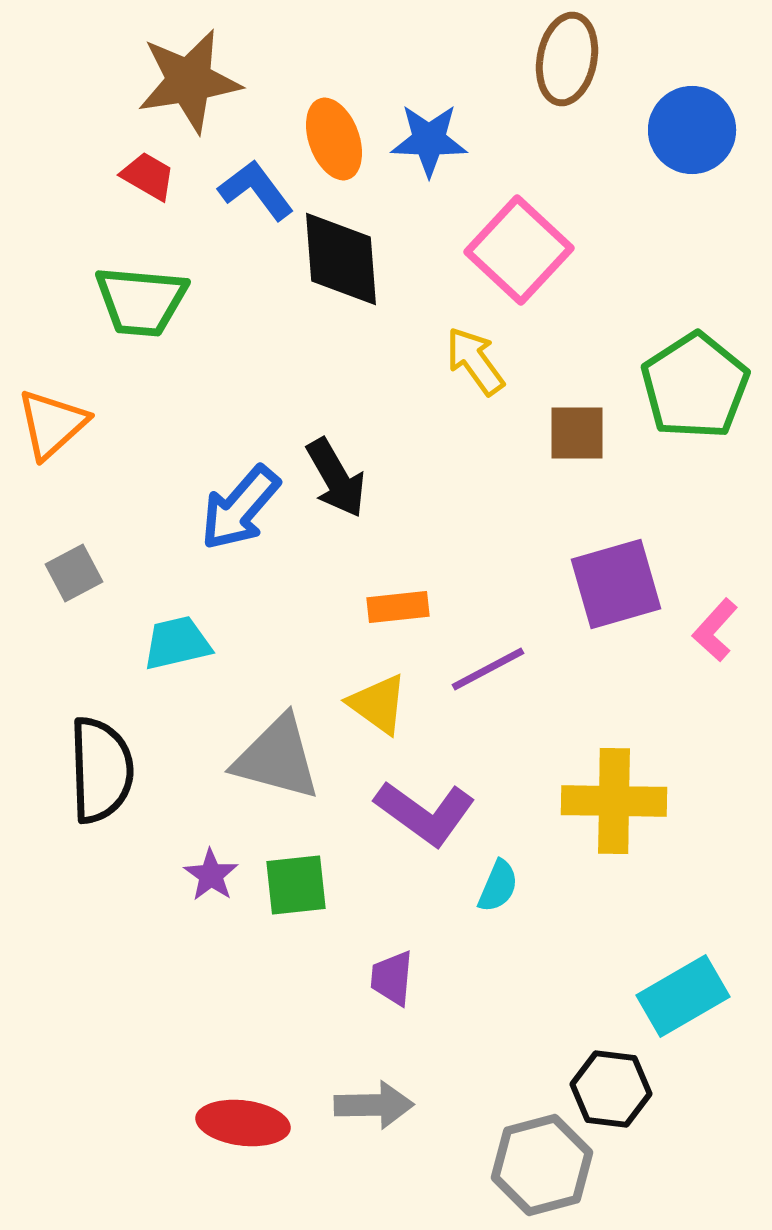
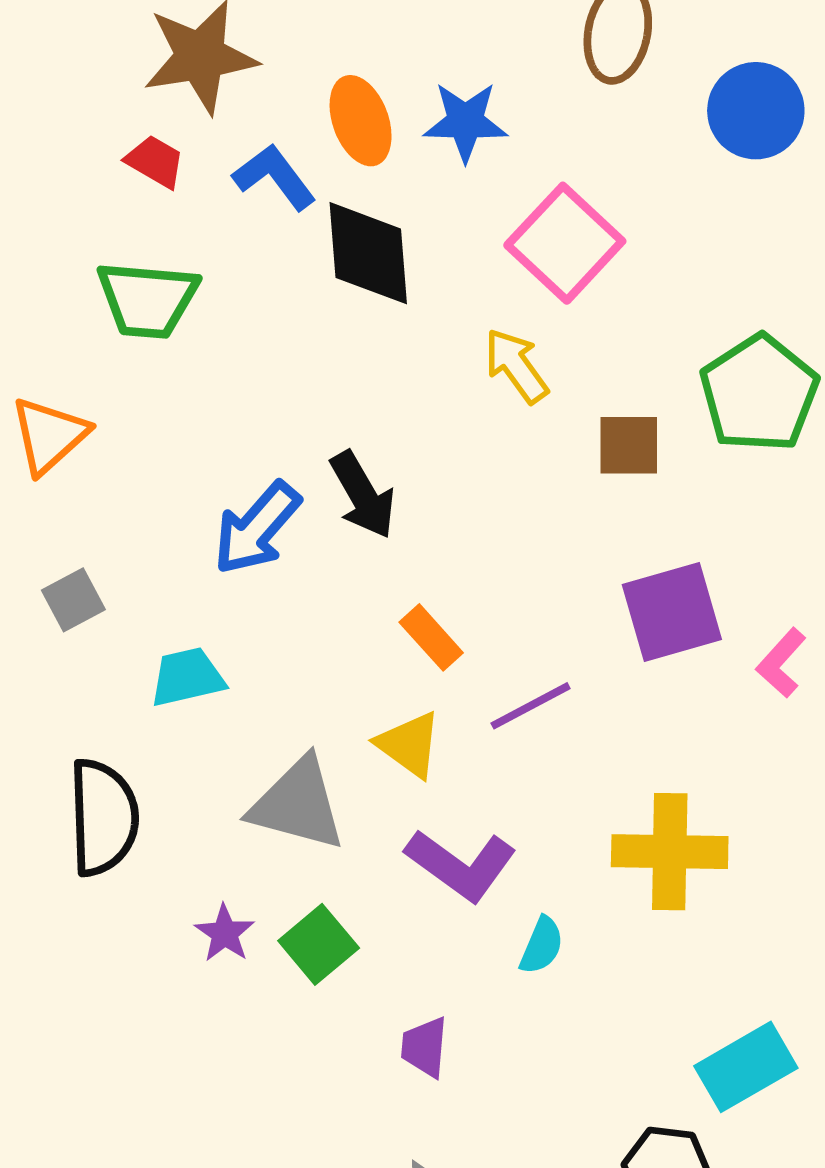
orange rectangle: (398, 607) -> (431, 637), turned 54
green square: (296, 885) -> (319, 944), turned -34

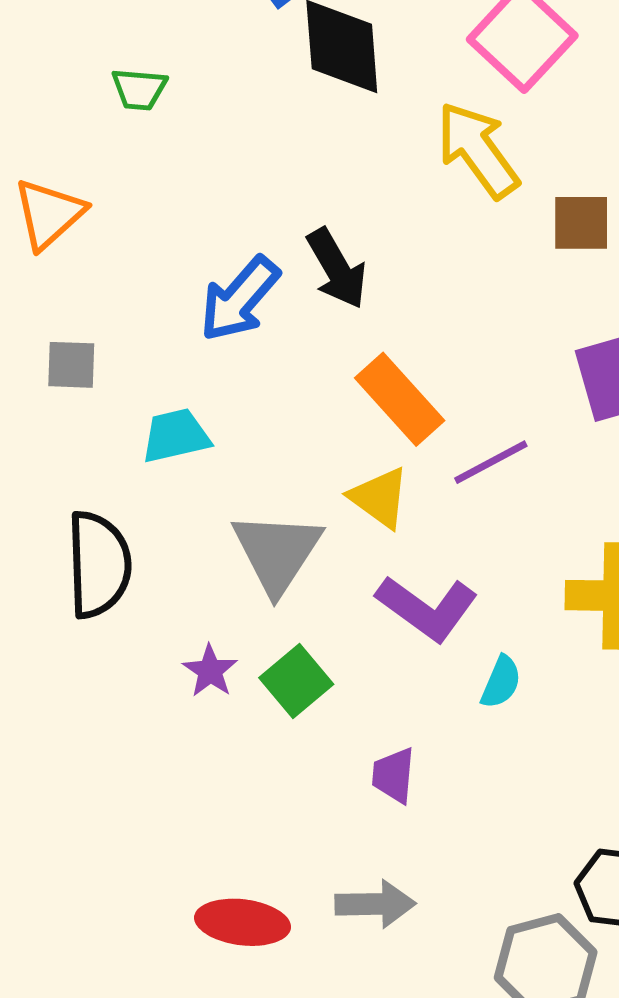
green trapezoid: (147, 300) -> (139, 89), size x0.6
yellow arrow: (516, 366) -> (478, 150), size x1.4
gray square: (73, 600) -> (71, 365), turned 30
orange rectangle: (431, 637) -> (400, 399), size x1.5
gray triangle: (298, 804) -> (277, 552), turned 48

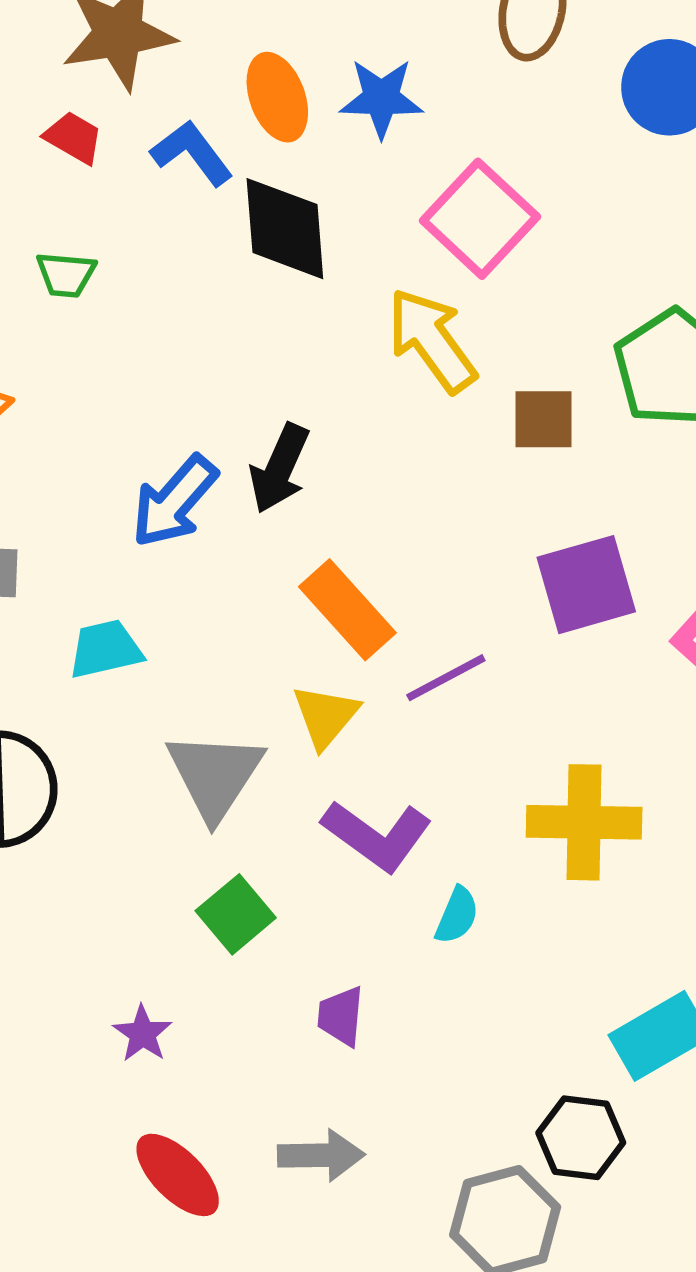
black arrow: (337, 269) -> (279, 468), turned 54
yellow triangle: (379, 498) -> (326, 716), turned 34
purple star: (210, 671) -> (143, 1034), moved
red ellipse: (243, 922) -> (178, 1175), turned 38

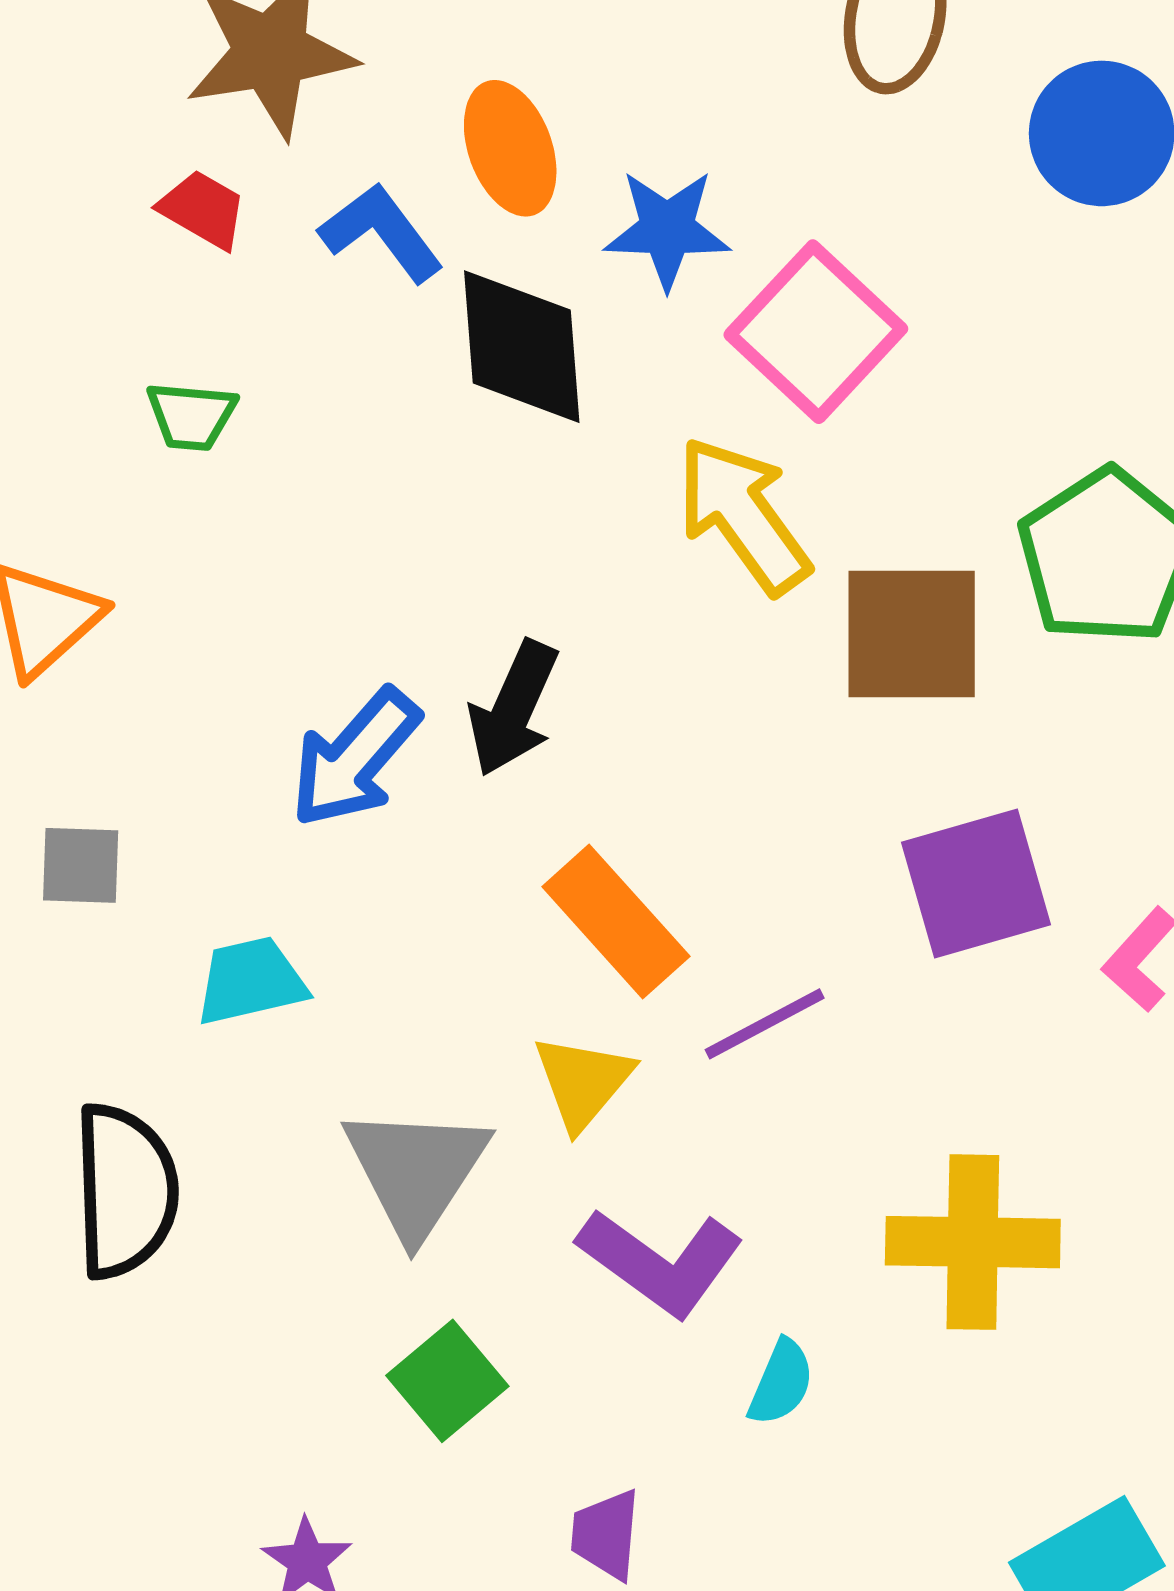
blue star: (381, 98) -> (667, 229), moved
brown square: (543, 419) -> (912, 634), size x1.5

